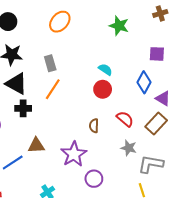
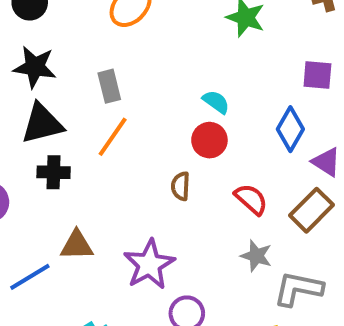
black triangle: (16, 84) -> (42, 124), turned -45
brown semicircle: (94, 126) -> (181, 186), moved

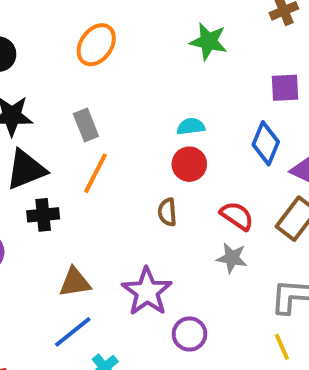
cyan semicircle: (216, 102) -> (191, 126), turned -36
gray star: (256, 256) -> (232, 258), moved
blue line: (30, 277) -> (73, 332), moved

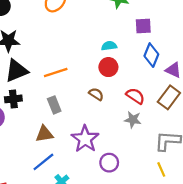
purple square: (285, 88) -> (143, 26), moved
gray rectangle: (86, 125) -> (54, 105), moved
orange line: (96, 173) -> (56, 73), turned 45
brown semicircle: (167, 212) -> (96, 94), turned 128
black cross: (43, 215) -> (13, 99), moved

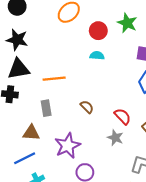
cyan semicircle: (109, 46) -> (97, 56), moved
red circle: (108, 67) -> (98, 31), moved

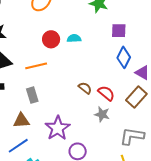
red circle: (98, 31) -> (51, 39), moved
brown semicircle: (87, 107) -> (85, 88), moved

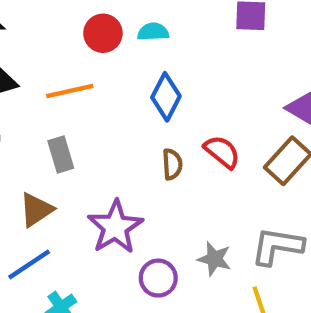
blue diamond: (124, 57) -> (166, 97), moved
brown semicircle: (85, 88) -> (172, 164), moved, turned 48
gray star: (102, 114) -> (214, 259), moved
brown triangle: (21, 121) -> (36, 210), turned -30

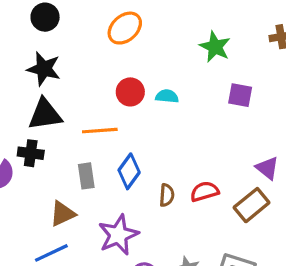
blue diamond: (166, 97) -> (129, 171), moved
red semicircle: (222, 152) -> (205, 191), turned -64

